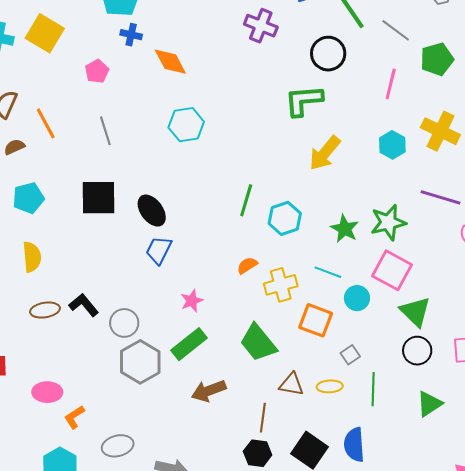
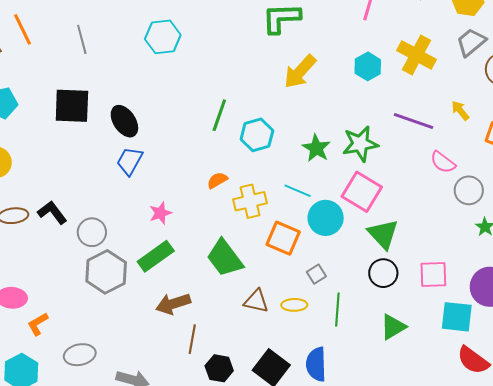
cyan circle: (357, 298) -> (326, 218), size x1.4
brown line: (263, 418) -> (192, 339), moved

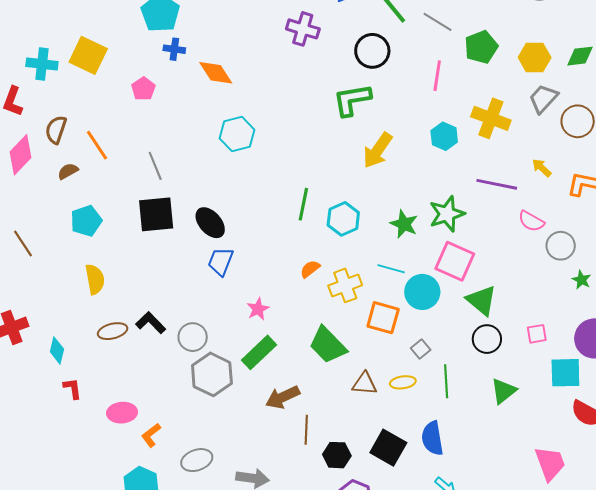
gray line: (82, 39) -> (155, 166), moved
pink square: (433, 275) -> (537, 334), size x0.7

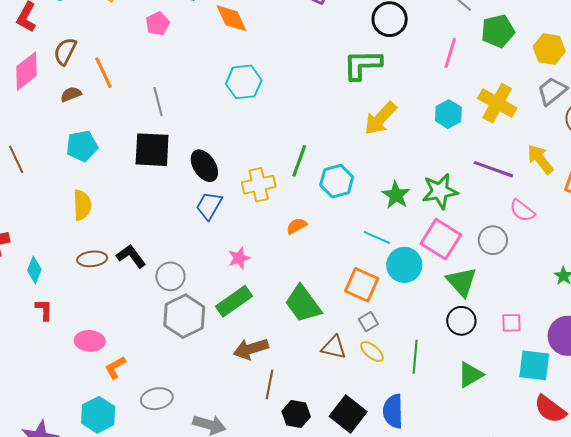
yellow arrow: (542, 168) -> (540, 159), size x1.5
gray circle: (561, 246) -> (493, 240), moved
yellow cross: (345, 285) -> (259, 185), moved
gray square: (421, 349) -> (368, 322), moved
yellow ellipse: (403, 382) -> (372, 352), turned 40

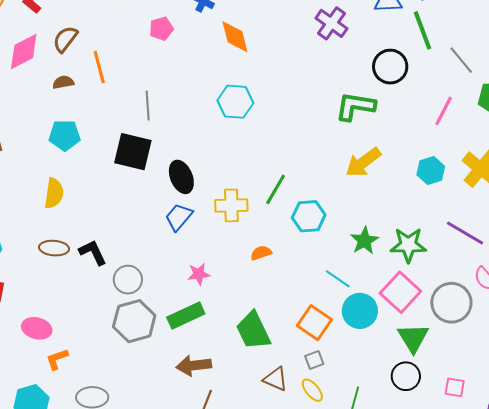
gray circle: (493, 240) -> (451, 303), size x1.4

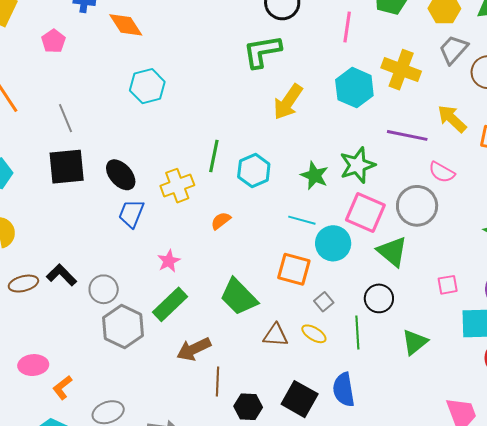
cyan hexagon: (431, 171) -> (354, 88), size x1.4
gray square: (314, 360) -> (324, 302), moved
black circle: (406, 376) -> (379, 298), moved

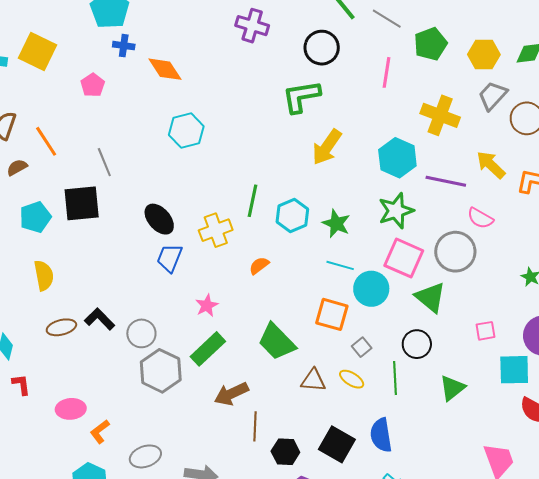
cyan hexagon: (354, 88) -> (397, 158), moved
black square: (67, 167) -> (82, 203), moved
green star: (315, 175) -> (336, 224), moved

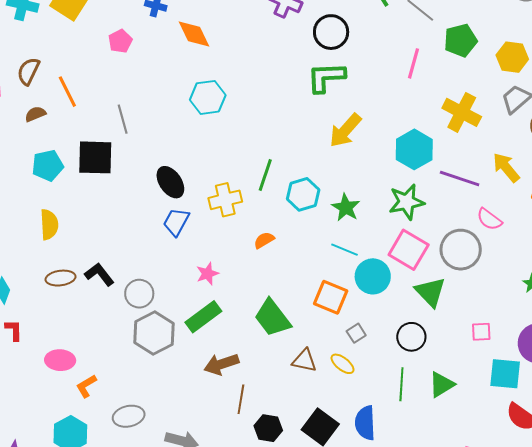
black circle: (322, 48) -> (331, 32), moved
green line: (395, 378) -> (401, 384), moved

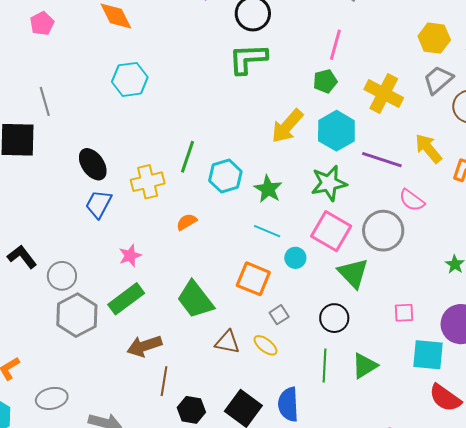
green pentagon: (461, 40) -> (325, 81), moved, size x0.7
yellow arrow: (345, 130) -> (287, 126), moved
cyan circle: (373, 276) -> (295, 258), size x0.6

